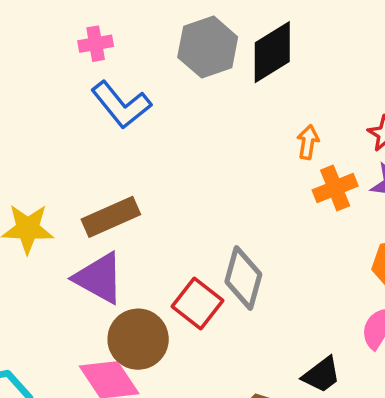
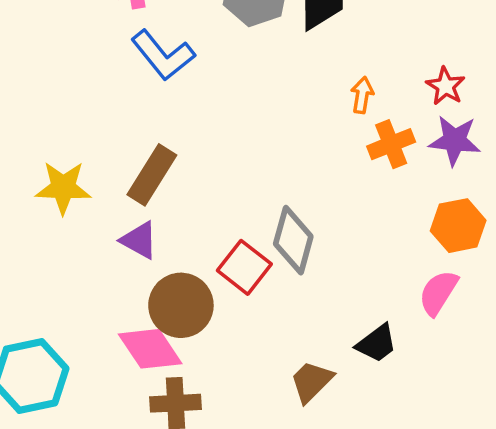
brown rectangle: (111, 217) -> (152, 175), turned -34
purple triangle: (99, 278) -> (139, 240), size x0.7

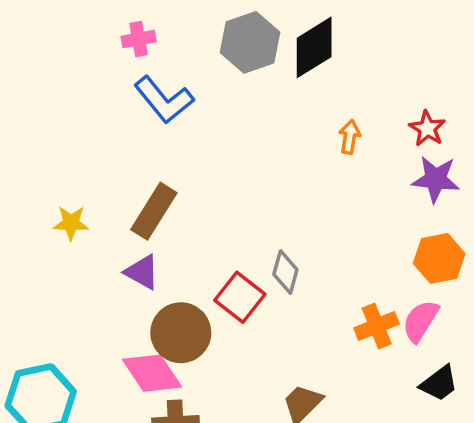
orange cross: (391, 144) -> (377, 326), moved
yellow star: (63, 188) -> (71, 223), size x0.7
gray diamond: (293, 240) -> (285, 272), size x0.7
black trapezoid: (377, 343) -> (439, 383), moved

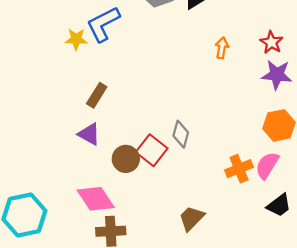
blue L-shape: (164, 100) -> (103, 24), turned 102
brown rectangle: (154, 211) -> (97, 95), size x0.7
yellow star: (71, 223) -> (76, 39), moved
brown circle: (181, 333) -> (126, 159), moved, size x0.7

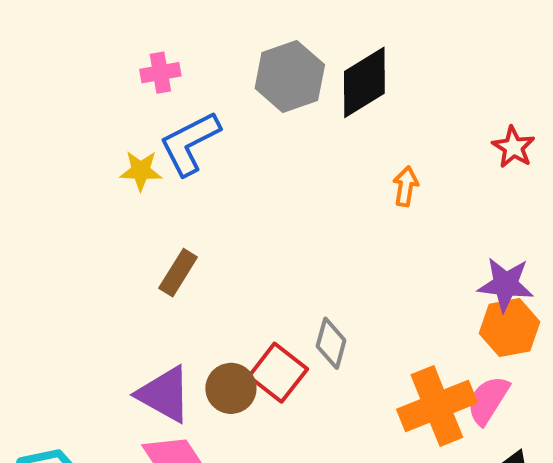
red star: (271, 42) -> (513, 147), moved
purple star: (277, 75) -> (506, 284), moved
purple triangle: (89, 134) -> (164, 394), moved, size x1.4
orange cross: (239, 169) -> (437, 406), size x1.5

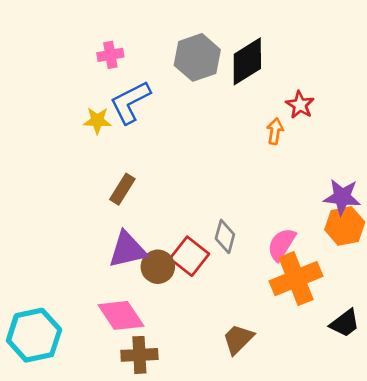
red star: (513, 147) -> (300, 105), moved
purple triangle: (164, 394) -> (128, 250), moved, turned -42
pink semicircle: (488, 400) -> (282, 244), moved

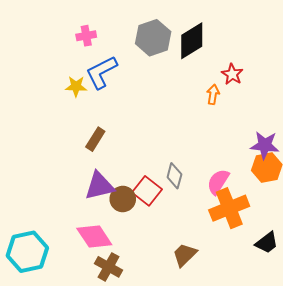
brown cross: (139, 355) -> (109, 267), turned 32

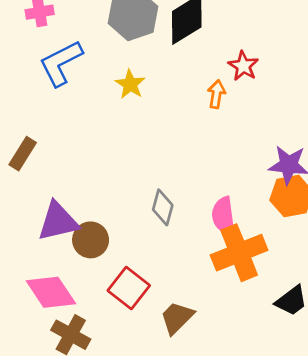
yellow star: (76, 86) -> (130, 84), moved, turned 30
brown rectangle: (95, 139) -> (23, 154), moved
pink semicircle: (218, 182) -> (224, 216), turned -40
red square: (147, 191) -> (129, 288), moved

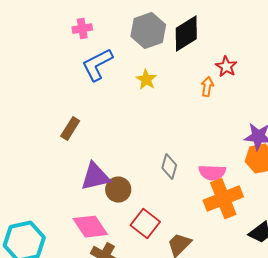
pink semicircle: (224, 216) -> (212, 173), turned -80

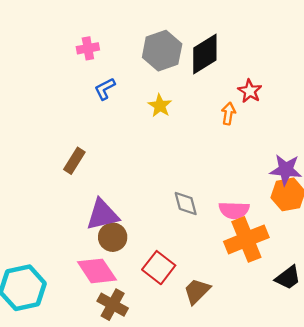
blue L-shape: (97, 65) -> (105, 89), size x0.6
gray diamond: (169, 167) -> (186, 203), turned -30
brown circle: (118, 190) -> (113, 237), moved

